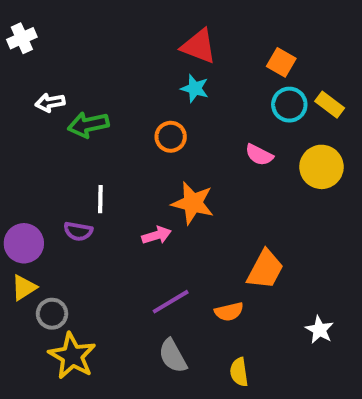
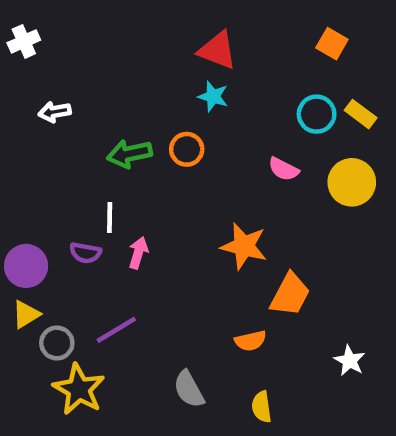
orange square: (281, 62) -> (332, 44), moved
green arrow: (88, 125) -> (129, 154), moved
orange star: (193, 203) -> (244, 246), moved
pink arrow: (157, 235) -> (138, 253), moved, turned -56
purple line: (171, 302) -> (116, 330), moved

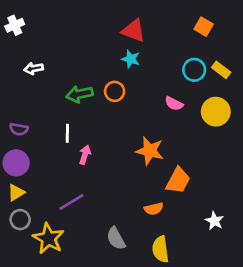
purple semicircle: (85, 253) -> (19, 129), moved
gray circle: (57, 343) -> (20, 220), moved
yellow semicircle: (262, 407) -> (160, 249), size x1.4

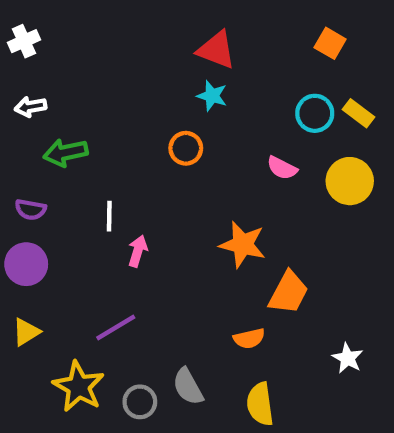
white arrow: (34, 68) -> (31, 107), moved
green arrow: (79, 94) -> (66, 153), moved
yellow triangle: (16, 193) -> (26, 332), moved
gray circle: (20, 220) -> (140, 402), moved

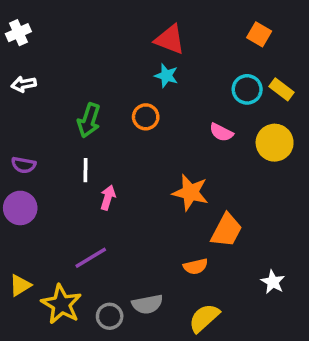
green arrow: (66, 153) -> (89, 120), moved, turned -60
yellow triangle: (26, 332) -> (20, 285), moved
gray semicircle: (188, 387) -> (147, 304), turned -72
yellow semicircle: (260, 404) -> (204, 318), turned 56

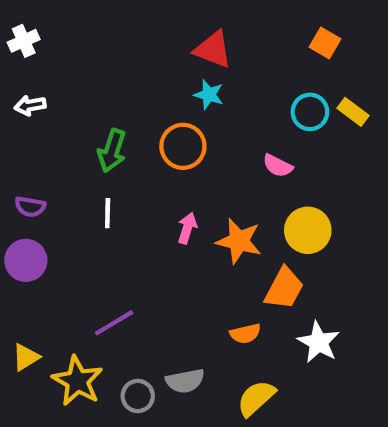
orange circle: (146, 117) -> (183, 146), size x1.4
yellow circle: (275, 143) -> (308, 230), moved
pink arrow: (108, 198) -> (187, 228), moved
white star: (273, 282) -> (319, 342), moved, size x1.4

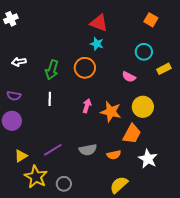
white arrow: (30, 105) -> (19, 62), moved
yellow rectangle: (353, 112) -> (164, 69), moved, turned -64
yellow triangle: (26, 357) -> (21, 156), moved
gray semicircle: (185, 381) -> (88, 150), moved

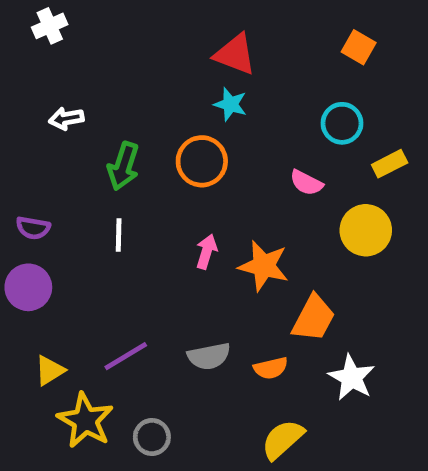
white cross: (11, 19) -> (50, 26), moved
white arrow: (19, 62) -> (66, 119), moved
yellow circle: (143, 107) -> (366, 230), moved

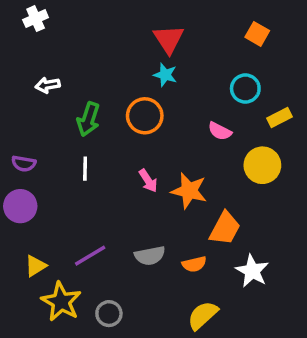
red triangle: (235, 54) -> (169, 39), turned 36
pink arrow: (207, 252) -> (148, 181), turned 130

